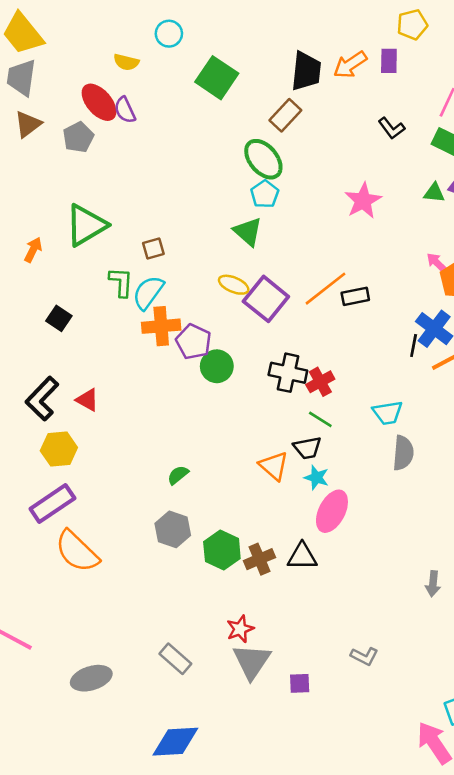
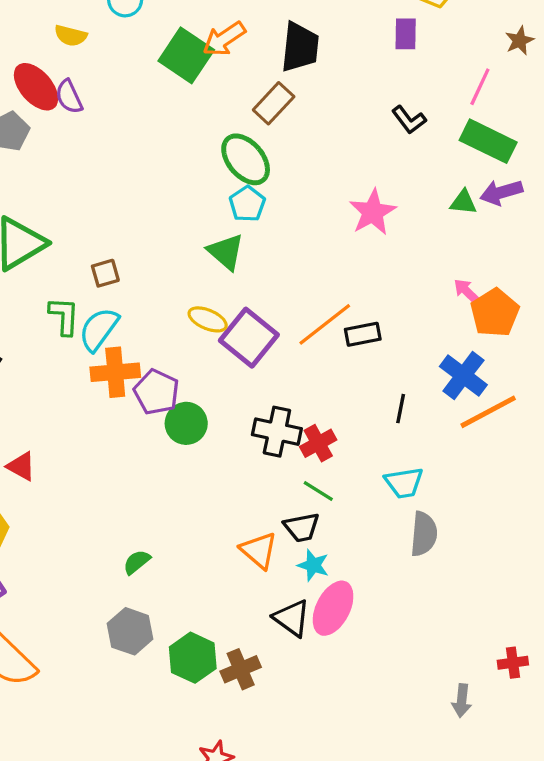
orange arrow: (350, 65) -> (224, 39), moved
black line: (414, 346) -> (401, 409), moved
black triangle: (302, 557) -> (292, 618), moved, turned 36

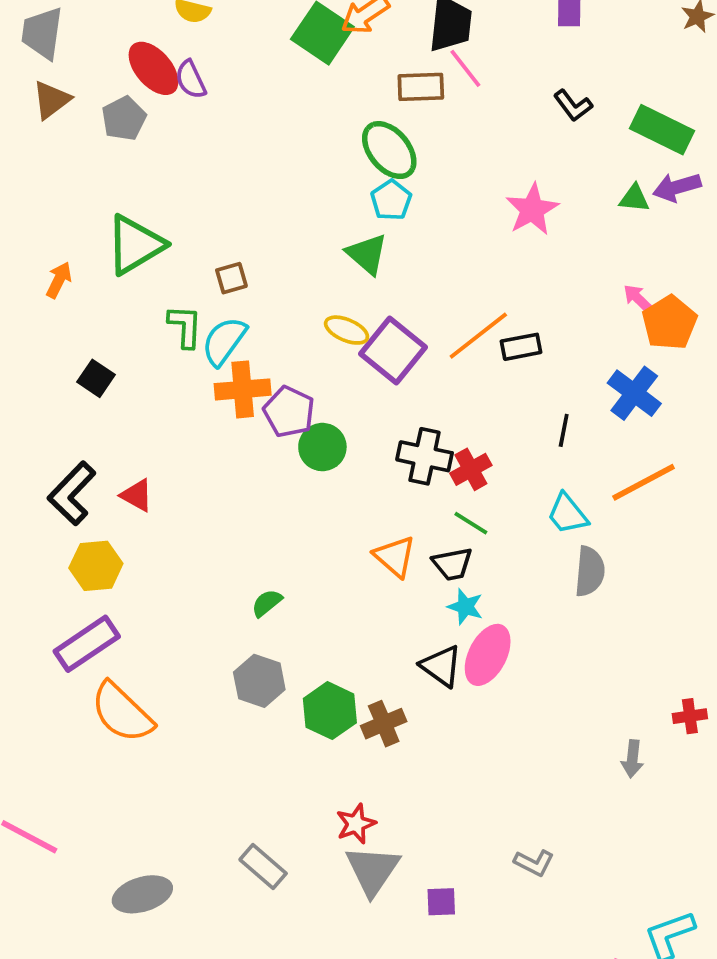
pink line: (480, 87) -> (465, 68), moved, turned -63
brown rectangle: (274, 103) -> (421, 87), turned 45
orange line: (488, 412) -> (644, 482), moved
cyan trapezoid: (404, 483) -> (567, 514), turned 60
orange triangle: (259, 550) -> (395, 557), moved

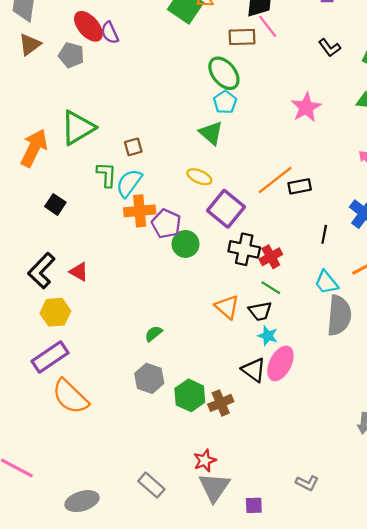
gray pentagon: (124, 118) -> (71, 55), turned -30
orange arrow: (59, 280) -> (34, 148), size x1.8
purple square: (393, 351) -> (226, 209), moved
gray semicircle: (590, 571) -> (339, 315), size x1.4

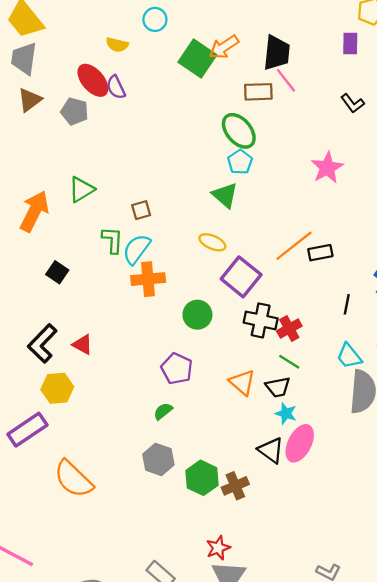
green triangle: (78, 128) -> (81, 189), size x0.7
purple pentagon: (166, 224) -> (177, 369), moved
purple rectangle: (50, 357) -> (27, 430), moved

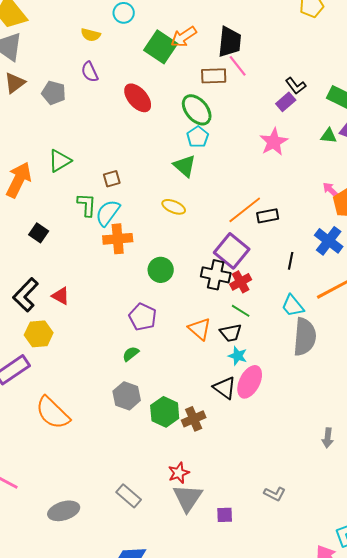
purple rectangle: (350, 44) -> (286, 102), moved, turned 48
red ellipse: (93, 80) -> (138, 98), moved
purple square: (241, 277) -> (232, 251), moved

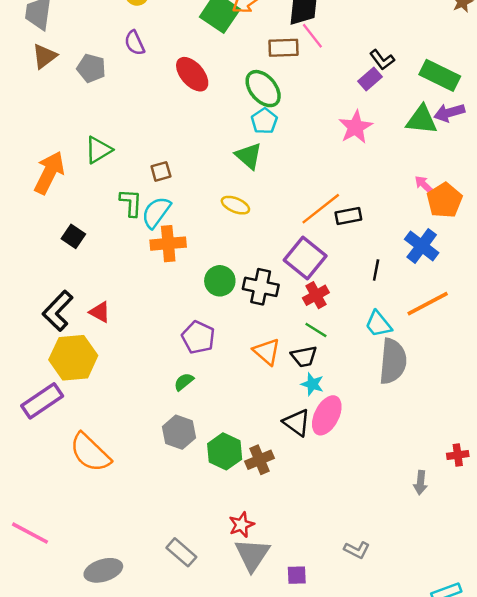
green triangle: (329, 136) -> (422, 120), size x1.6
black cross: (216, 275) -> (261, 287), moved
yellow hexagon: (39, 334) -> (73, 358), size x1.4

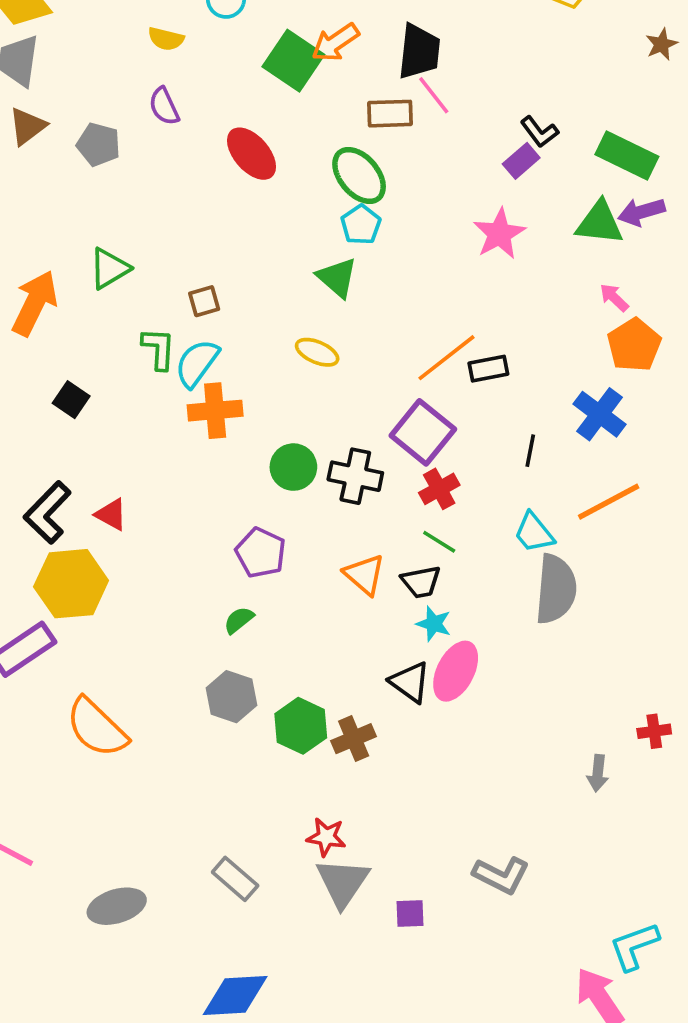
pink arrow: (424, 185) -> (614, 298), moved
red star: (241, 525) -> (326, 837), turned 30
gray L-shape: (357, 550) -> (501, 875), size x1.4

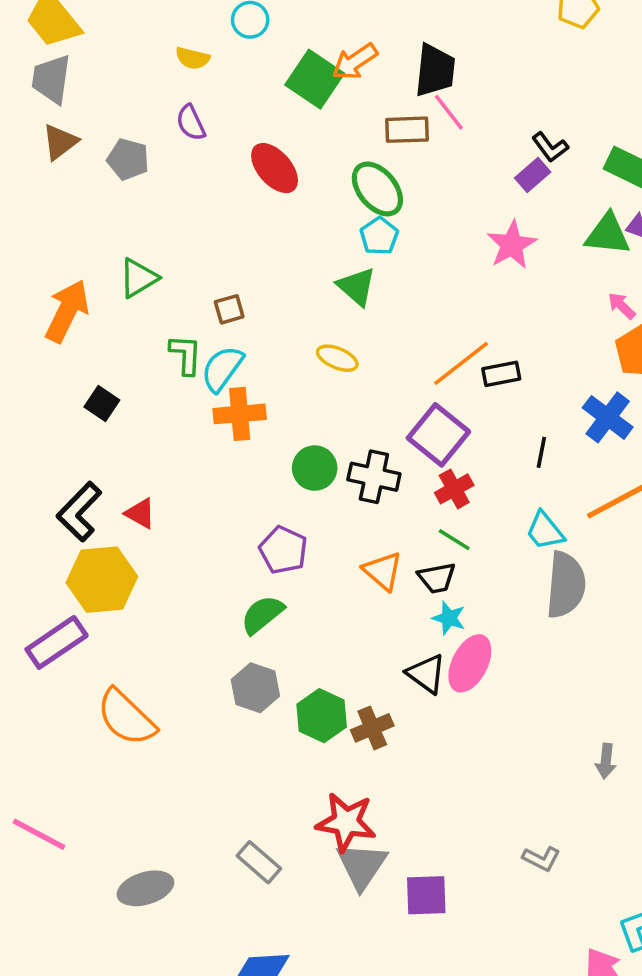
green semicircle: (239, 620) -> (262, 615), size x1.5
red star: (326, 837) -> (346, 822), size x1.6
gray L-shape: (501, 875) -> (541, 859), moved, size x0.7
purple square: (410, 913) -> (426, 895), size x1.5

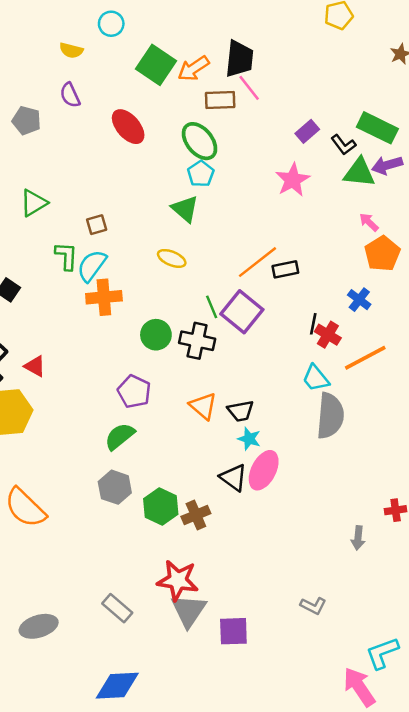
orange arrow: (355, 62) -> (193, 69), moved
black L-shape: (550, 147) -> (344, 145), moved
blue cross: (608, 417) -> (359, 300), size x0.7
red cross: (454, 489) -> (328, 335), moved, turned -30
green line: (454, 540) -> (212, 307), moved, turned 35

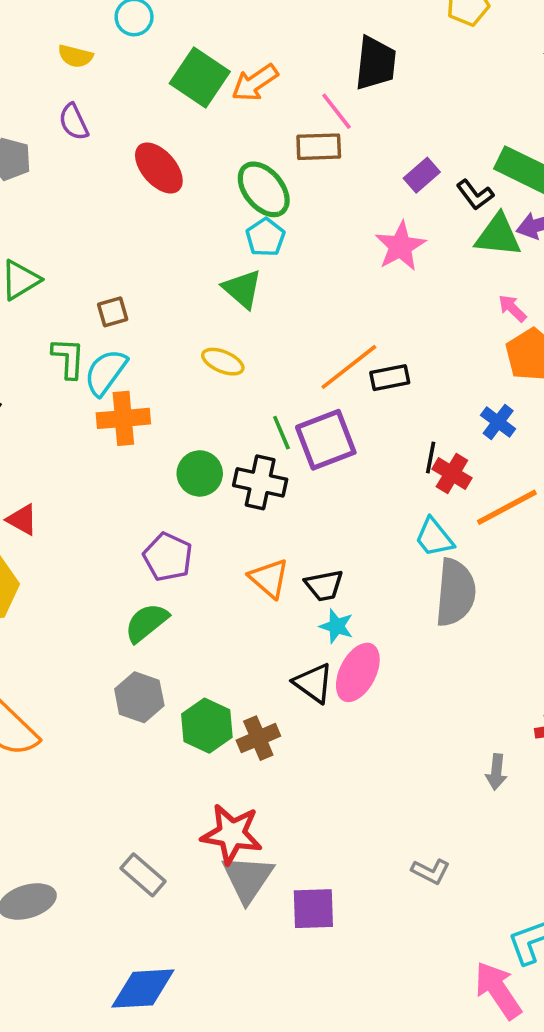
black trapezoid: (239, 59) -> (376, 63), moved
brown rectangle: (220, 100) -> (319, 147), moved
purple square: (242, 312) -> (326, 440), turned 30

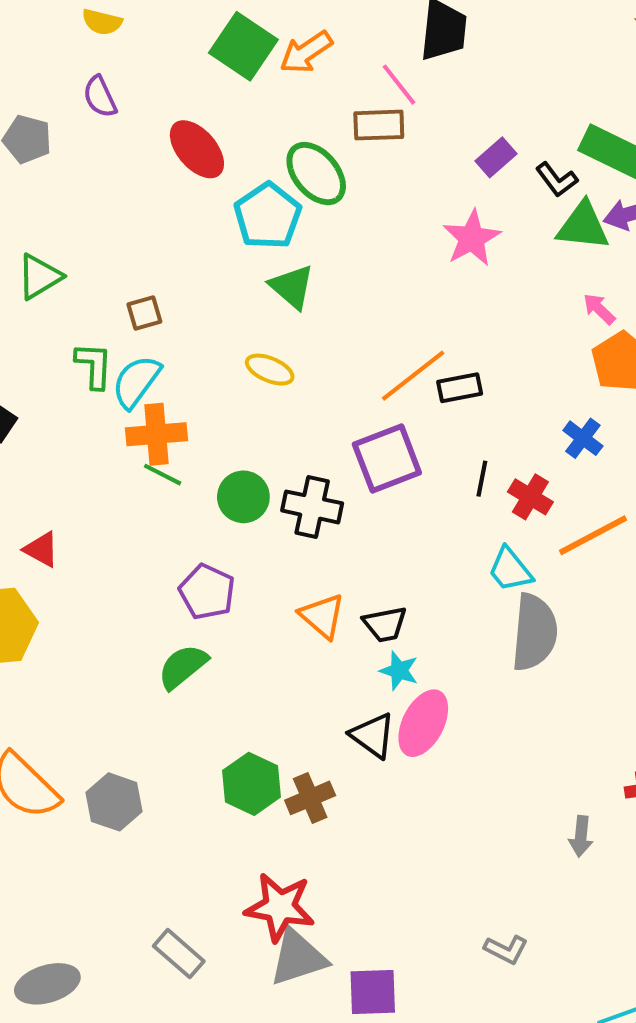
cyan pentagon: (265, 237) -> (268, 216), moved, size x1.5
green line: (281, 433) -> (163, 475), moved, turned -40
black line: (431, 457) -> (482, 479), moved
gray hexagon: (139, 697) -> (114, 802), moved
gray triangle: (248, 878) -> (298, 958), turned 38

